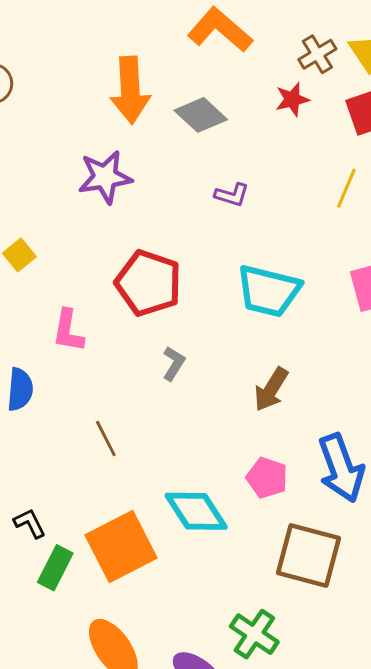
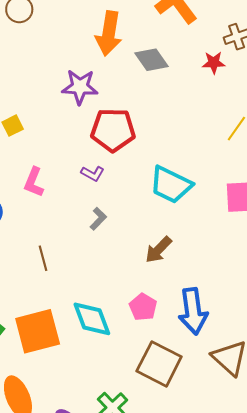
purple L-shape: (232, 195) -> (93, 173), moved
red pentagon: (148, 283) -> (113, 130), moved, turned -30

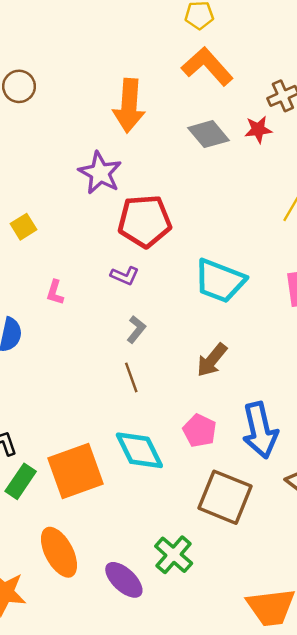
gray diamond: (151, 60) -> (208, 134), moved
purple star: (80, 87) -> (100, 173), turned 30
pink L-shape: (34, 182) -> (55, 292), size x0.7
brown line: (43, 258) -> (131, 377), moved

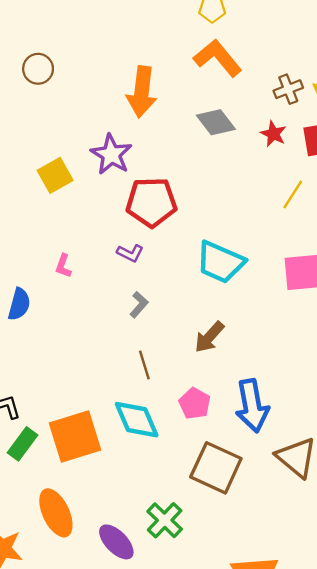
red star: (258, 130) -> (273, 134), moved, turned 30
yellow square: (23, 227) -> (55, 175), moved, size x1.4
brown line: (131, 377) -> (144, 365), moved

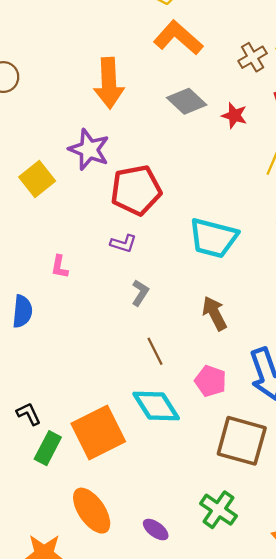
red star: (273, 134) -> (234, 115), moved
brown arrow: (209, 337) -> (214, 313), turned 120
green cross: (165, 520) -> (218, 510), moved
purple ellipse: (116, 542) -> (156, 530), size x0.7

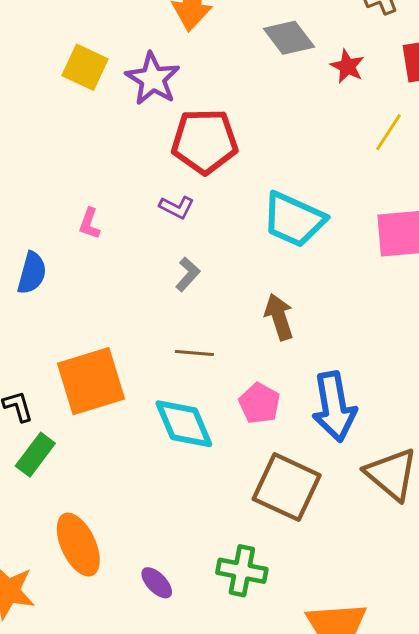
yellow square: (37, 179) -> (85, 67), moved, turned -36
brown line: (155, 351) -> (194, 353), turned -68
orange square: (98, 432) -> (91, 381), moved
green cross: (218, 510) -> (242, 571), turned -33

